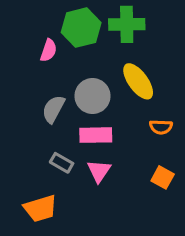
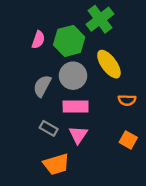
green cross: (127, 24) -> (100, 19), turned -36
green hexagon: (81, 28) -> (69, 41), moved
orange trapezoid: (40, 208) -> (56, 164), moved

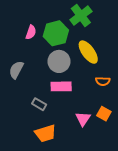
gray semicircle: (42, 86) -> (16, 70), moved
pink triangle: (78, 135) -> (83, 119), moved

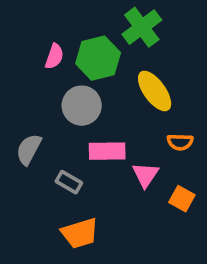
gray circle: (59, 61) -> (82, 106), moved
gray semicircle: (16, 70) -> (29, 149), moved
pink triangle: (83, 119) -> (145, 175), moved

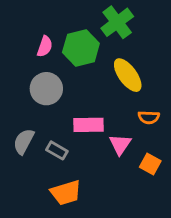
gray circle: (82, 106) -> (46, 89), moved
gray semicircle: (29, 149) -> (24, 141), moved

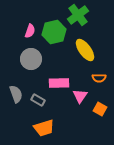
gray semicircle: (24, 141) -> (16, 94), turned 132

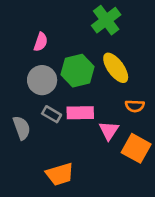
green hexagon: (54, 32) -> (78, 71), moved
gray rectangle: (38, 100) -> (52, 114), moved
orange square: (100, 109) -> (136, 148), size x1.5

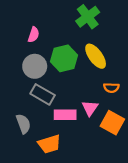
pink rectangle: (80, 113) -> (65, 115), moved
gray rectangle: (52, 114) -> (43, 94), size x1.5
gray semicircle: (22, 128) -> (23, 124), moved

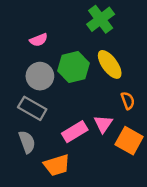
pink semicircle: (34, 35) -> (39, 40), turned 49
orange semicircle: (111, 88) -> (128, 101), turned -112
gray rectangle: (43, 94) -> (32, 108), moved
pink rectangle: (65, 115) -> (75, 132), turned -30

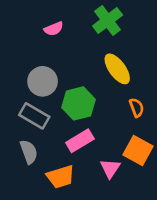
pink semicircle: (39, 40) -> (54, 29), moved
green hexagon: (74, 67) -> (78, 103), moved
pink triangle: (103, 124) -> (110, 168), moved

